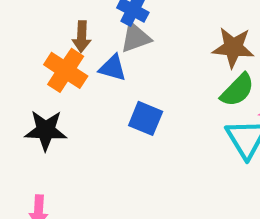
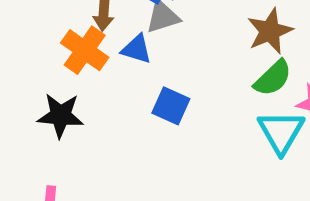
brown star: (233, 47) -> (270, 31), turned -30

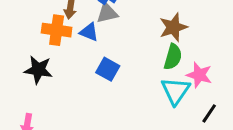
orange cross: (85, 50) -> (57, 30), turned -32
green semicircle: (273, 78) -> (173, 57), turned -35

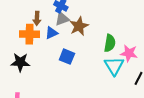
brown star: (173, 27) -> (79, 26), moved
blue triangle: (89, 32) -> (51, 33), turned -40

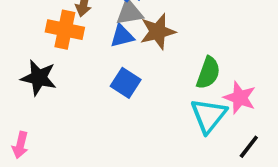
blue triangle: (51, 33) -> (122, 36), moved

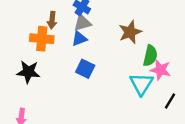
brown star: (158, 32) -> (130, 32), moved
green semicircle: (208, 73) -> (150, 56), moved

